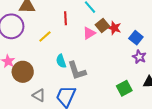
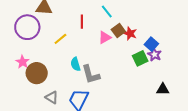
purple star: (139, 57) -> (155, 54), moved
green square: (124, 88) -> (140, 58), moved

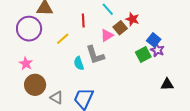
red star: (130, 33) -> (132, 19), moved
brown circle: (37, 73) -> (35, 85), moved
gray L-shape: (91, 74) -> (95, 55), moved

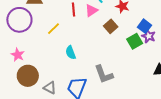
brown square: (120, 28) -> (111, 26), moved
pink triangle: (107, 35) -> (91, 10), moved
gray L-shape: (95, 55) -> (104, 74), moved

